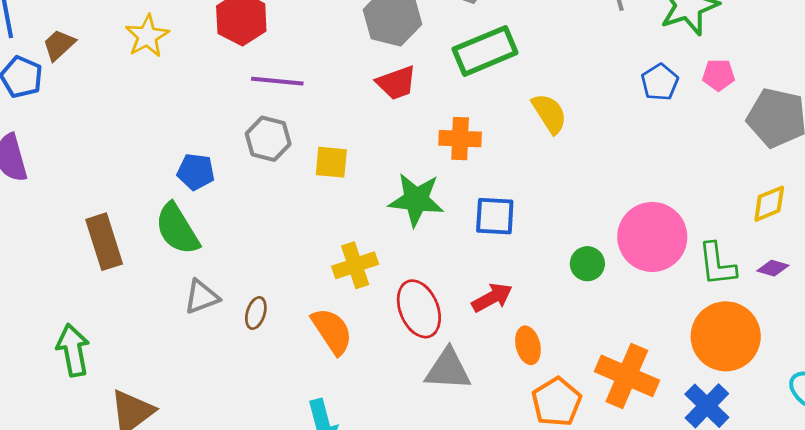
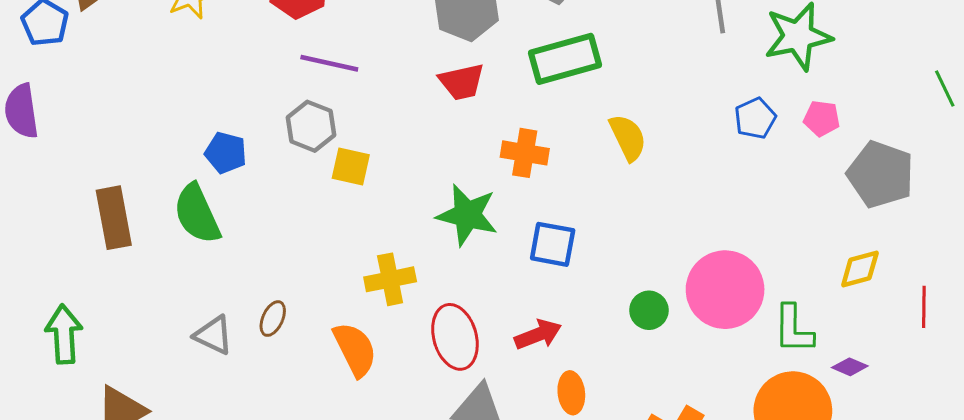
yellow square: (331, 162) -> (351, 167), moved
purple diamond: (773, 268) -> (850, 367), moved
gray triangle: (202, 297) -> (213, 335), moved, turned 39

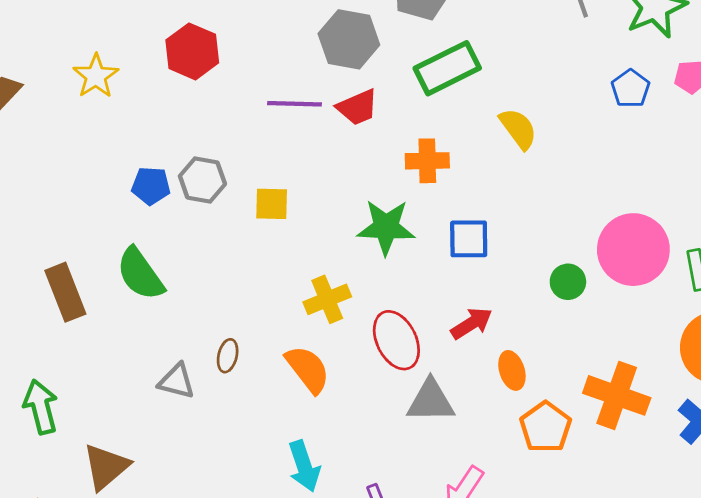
purple line: (329, 63) -> (294, 104), moved
gray hexagon: (311, 126) -> (202, 180), moved
blue pentagon: (226, 153) -> (151, 186), moved

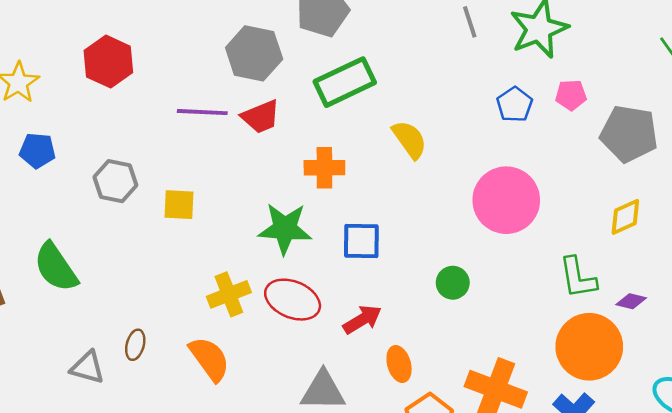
blue pentagon: (151, 186) -> (37, 151), moved
pink circle: (633, 250) -> (506, 200), moved
red ellipse: (396, 340) -> (293, 300), moved, turned -42

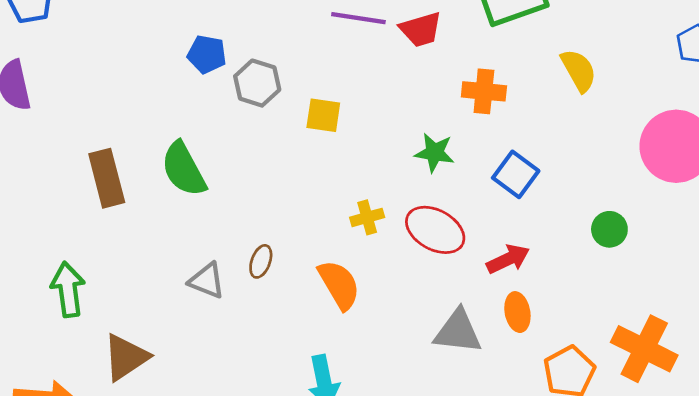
blue pentagon: (37, 151) -> (207, 54), moved
green star: (285, 229) -> (435, 153), size x0.7
blue square: (361, 241) -> (516, 174), turned 30
yellow cross: (229, 294) -> (367, 217), size x0.7
orange ellipse: (399, 364) -> (517, 312), moved

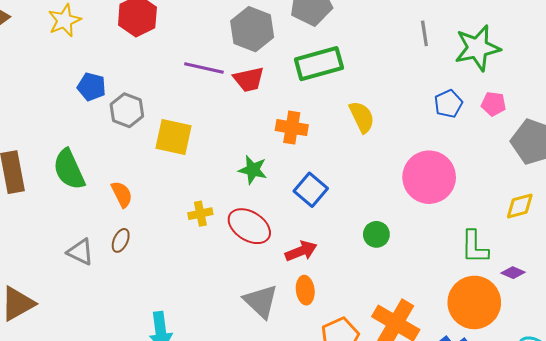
yellow square: (323, 115) -> (173, 137), size x1.4
orange semicircle: (339, 285) -> (122, 194), moved, size x0.7
gray triangle: (458, 332) -> (261, 301), turned 33

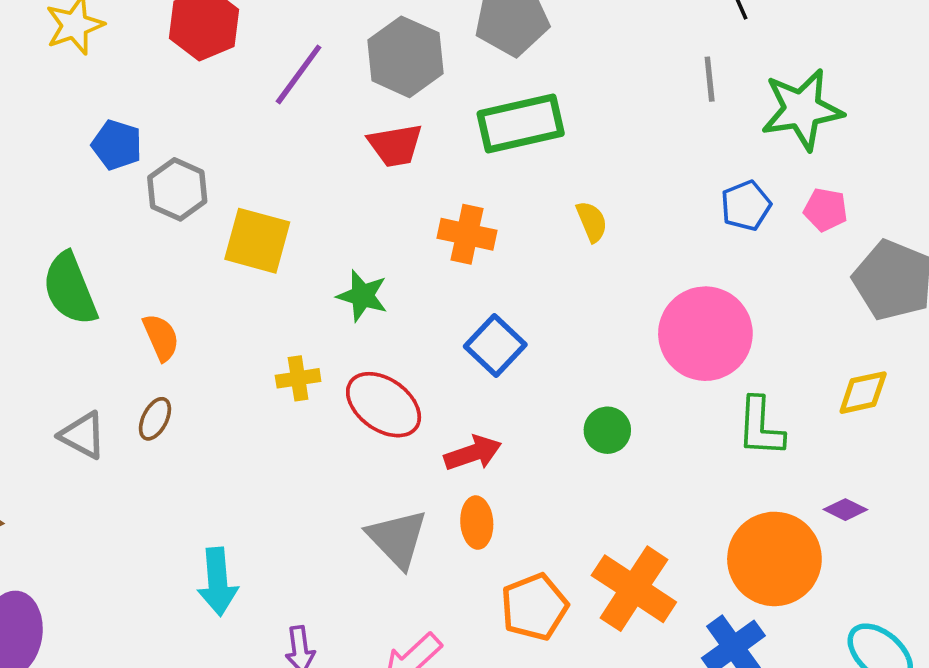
purple line: (204, 68) -> (299, 74), moved, turned -69
yellow semicircle: (362, 117) -> (592, 222), size x0.7
green star: (253, 170) -> (362, 296), moved
green L-shape: (475, 247) -> (760, 427), moved

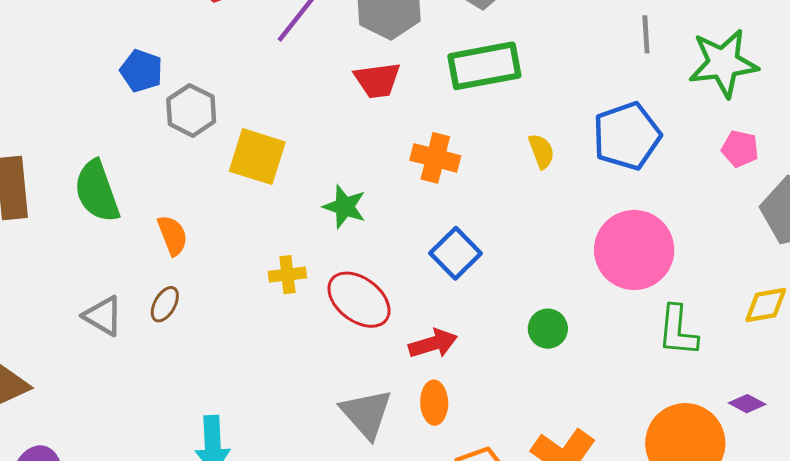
blue pentagon: (746, 206) -> (627, 136), moved, size x1.6

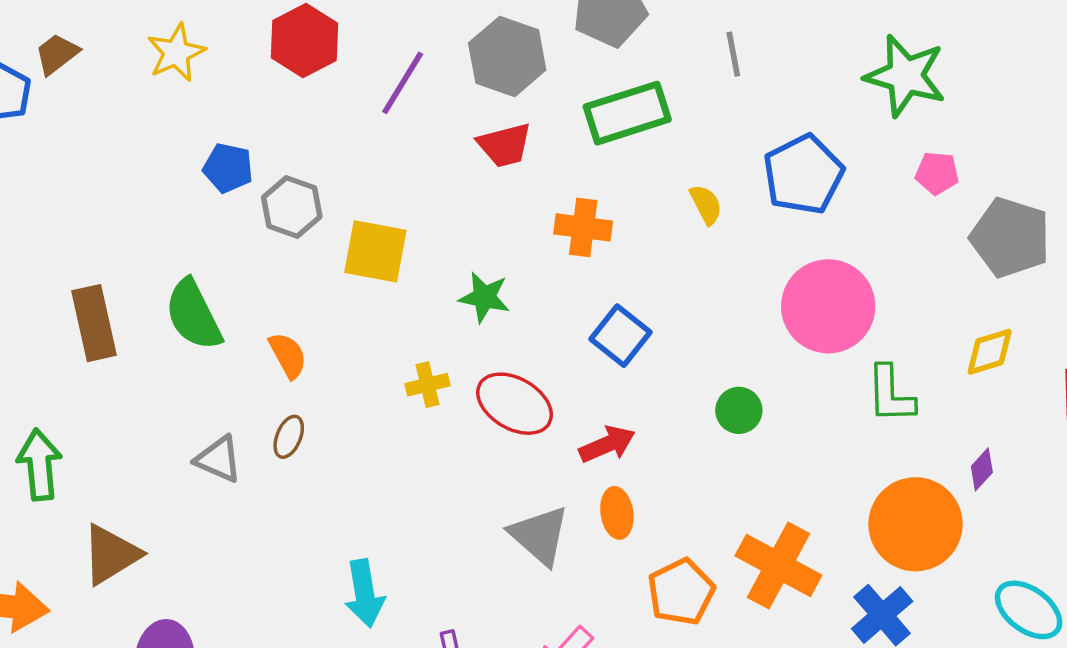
gray line: (646, 34) -> (733, 54), moved
green star: (723, 63) -> (905, 76), turned 30
purple diamond: (747, 404) -> (982, 469), turned -69

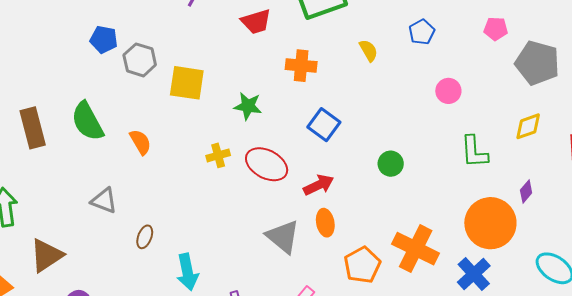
blue pentagon: (803, 175) -> (422, 32), size x0.6
pink circle: (828, 306) -> (448, 91), moved, size x0.5
brown ellipse: (289, 437) -> (145, 237), moved

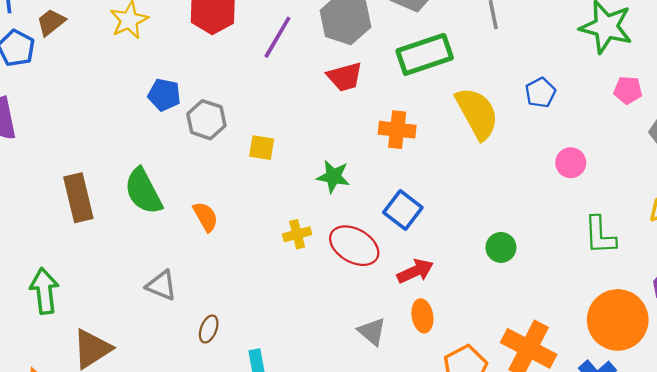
yellow semicircle: (369, 51) -> (477, 113), size x2.0
yellow square: (187, 83) -> (262, 148), size x0.6
blue square: (324, 125) -> (403, 210), moved
gray triangle: (283, 237) -> (372, 332), size x0.7

